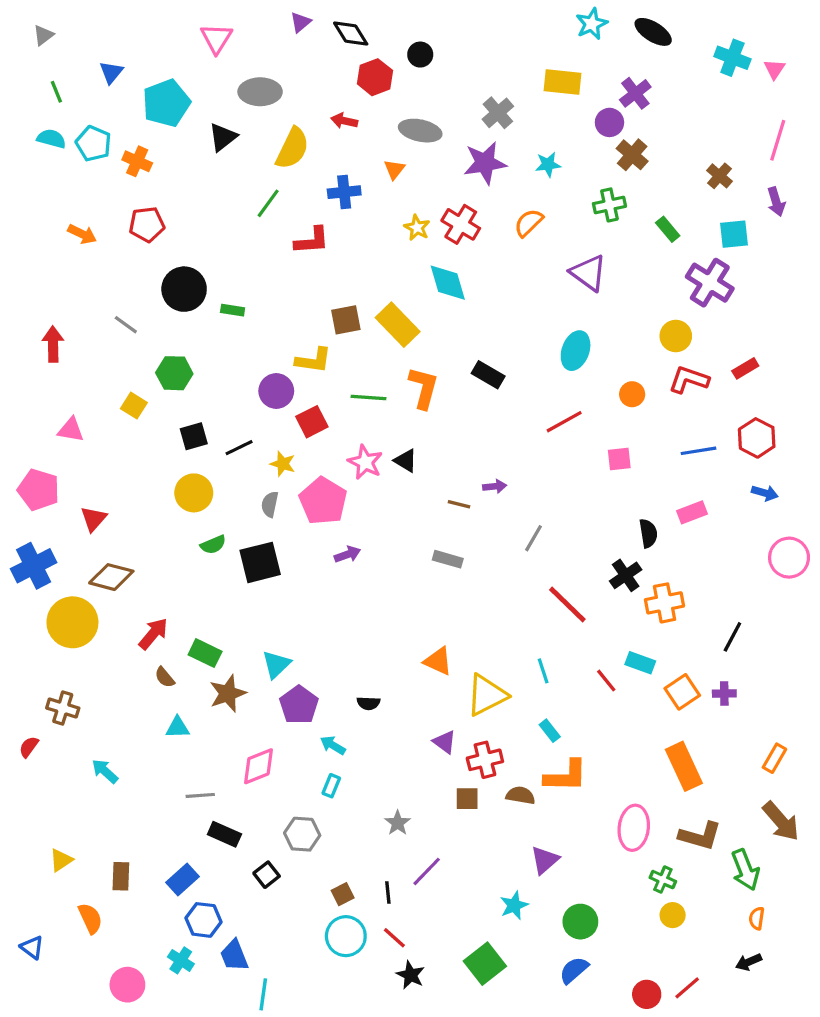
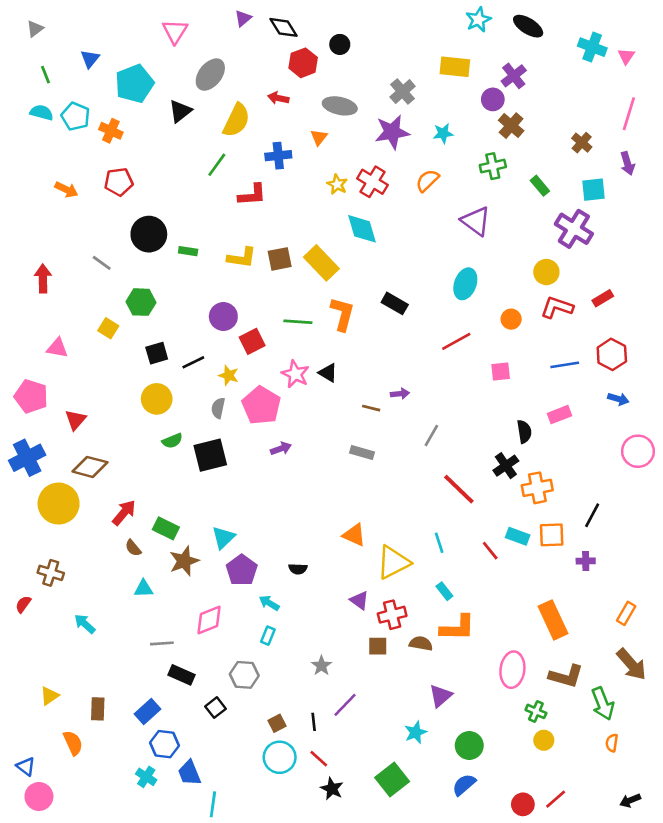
gray ellipse: (260, 92) -> (210, 75), turned -52
yellow L-shape: (313, 360) -> (242, 258), moved
orange square: (682, 692) -> (552, 535), moved, turned 32
black arrow: (749, 962) -> (630, 800), moved
pink circle: (127, 985) -> (39, 796), moved

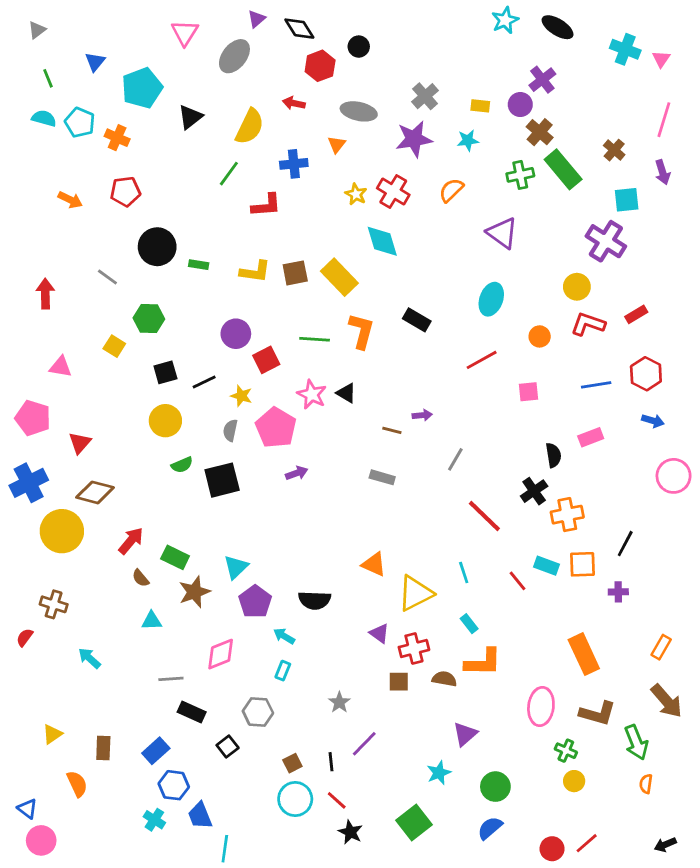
yellow rectangle: (455, 67) -> (480, 106), moved, size x0.6
gray ellipse: (210, 75) -> (234, 56), moved
green rectangle: (540, 186) -> (563, 169), moved, size x1.8
black semicircle: (298, 569) -> (315, 600), size x1.6

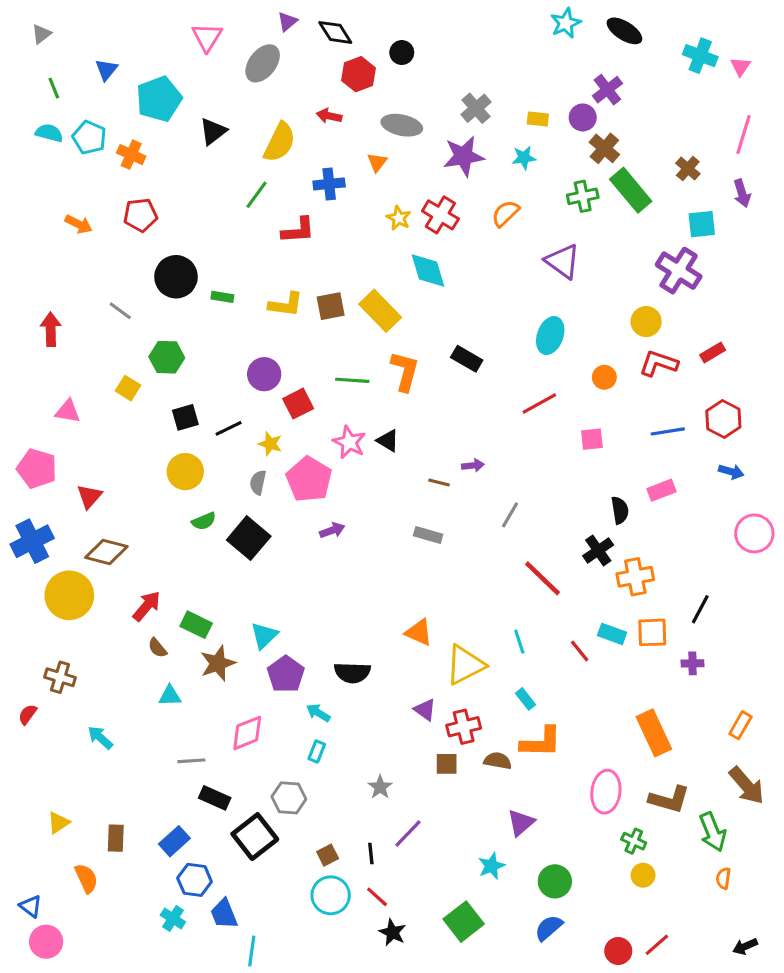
black square: (222, 480) -> (249, 538), turned -36
black square: (228, 747) -> (255, 837), size x1.8

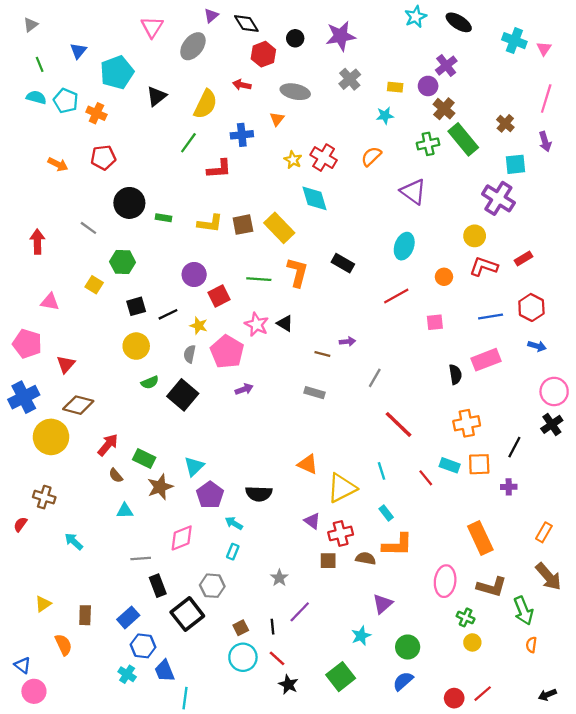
purple star: (464, 156) -> (341, 36), moved
pink rectangle: (662, 490) -> (486, 360), size x1.4
black cross: (598, 550) -> (552, 424), moved
black rectangle: (215, 798) -> (158, 586), turned 45

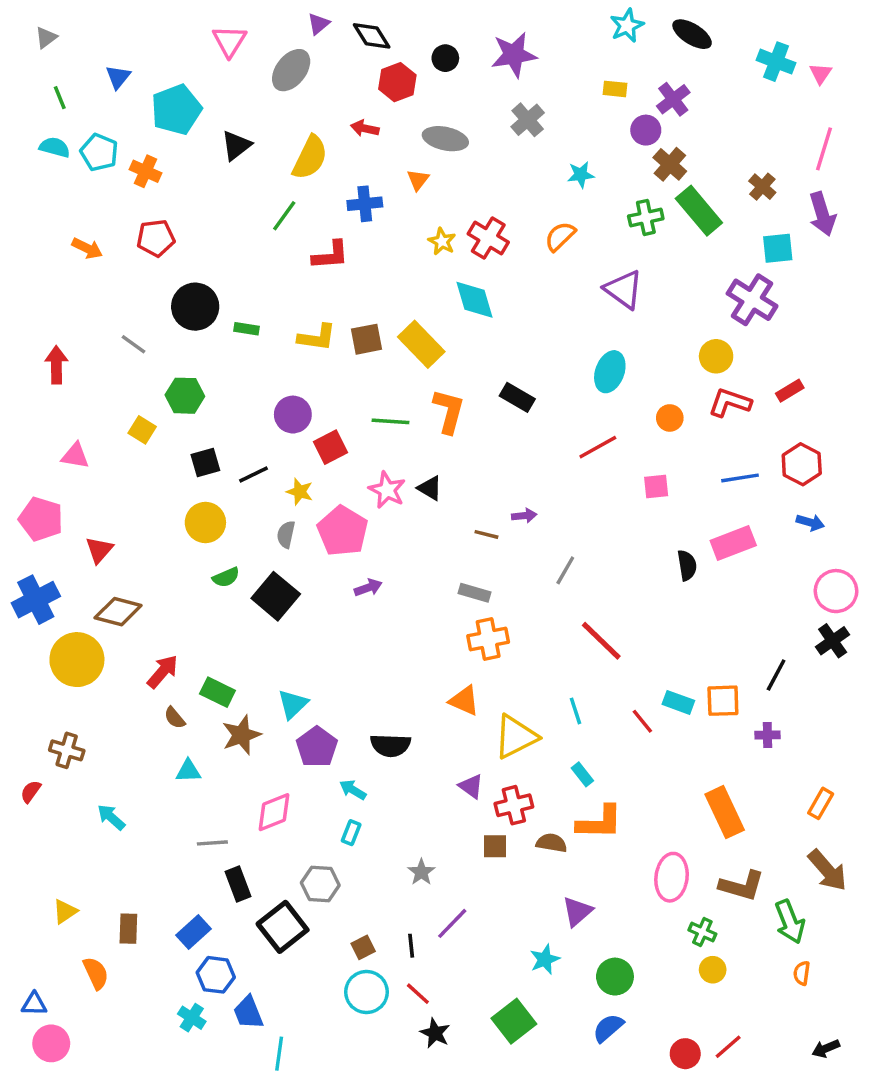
yellow rectangle: (395, 87) -> (615, 89), moved
purple arrow: (545, 142) -> (822, 214), size x1.4
orange cross: (467, 423) -> (488, 639), moved
blue triangle: (23, 665) -> (34, 1004), turned -36

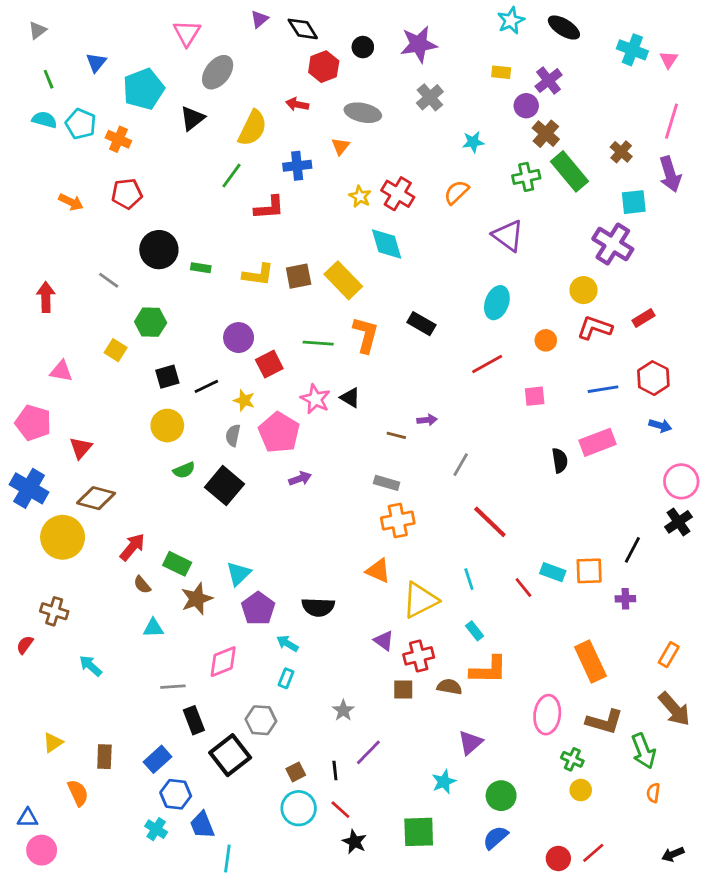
gray ellipse: (291, 70) -> (218, 72), moved
blue cross: (36, 600) -> (29, 488), turned -33
green square: (514, 1021) -> (419, 832), turned 36

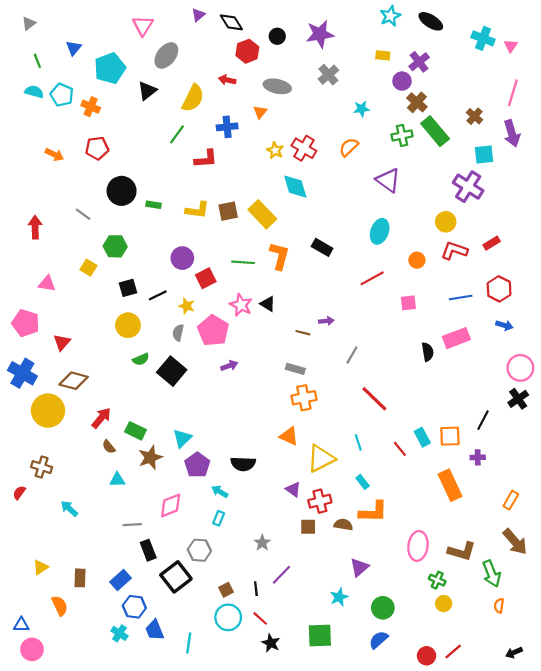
cyan rectangle: (553, 572) -> (422, 437), turned 42
orange rectangle: (590, 662) -> (450, 485), moved
cyan line: (227, 858) -> (189, 643), moved

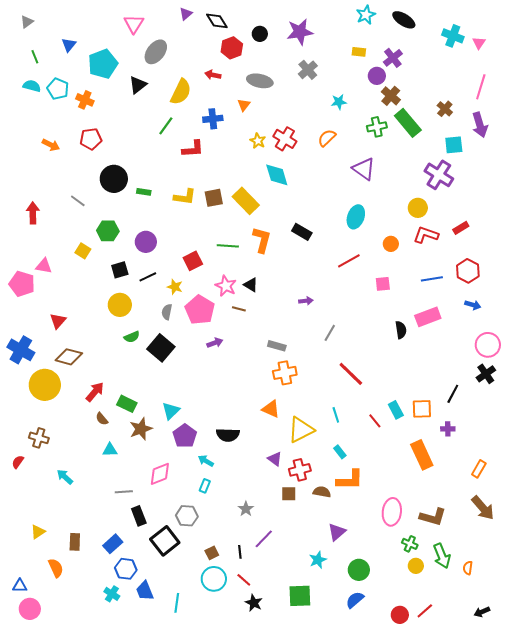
purple circle: (182, 258) -> (146, 242), moved
pink pentagon: (26, 323) -> (22, 284), moved
brown line: (303, 333) -> (239, 309), moved
green arrow: (492, 574) -> (442, 556), moved

